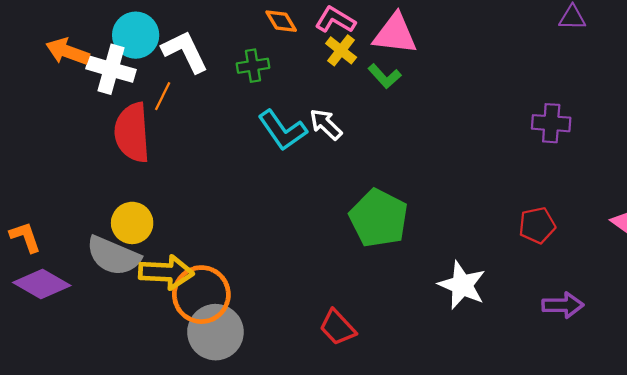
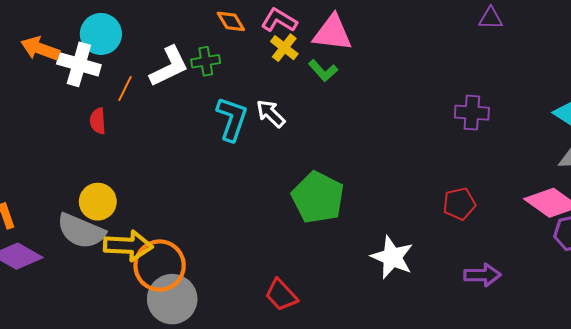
white L-shape: (185, 52) -> (169, 66), moved, turned 90
cyan L-shape: (282, 130) -> (232, 119), turned -126
red semicircle: (132, 133) -> (98, 121), size x0.5

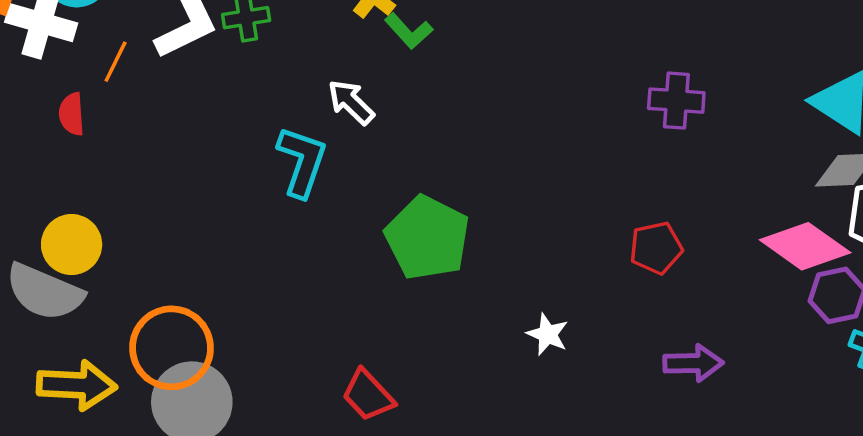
green L-shape: (323, 71) -> (409, 31), moved
cyan L-shape: (232, 119) -> (302, 162), moved
yellow arrow: (128, 246) -> (77, 385), moved
white star: (392, 257) -> (548, 334), size x0.6

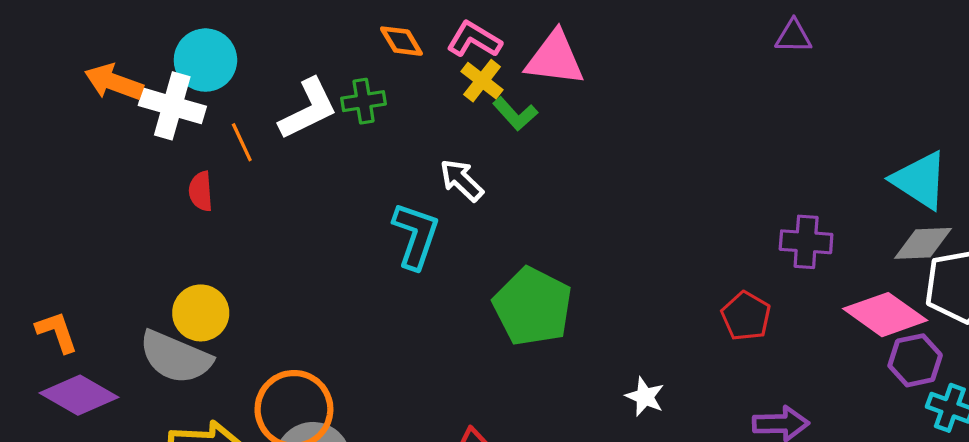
orange line: (116, 62) -> (242, 142), turned -51
purple cross: (676, 101) -> (806, 242), moved
red pentagon: (656, 248) -> (746, 316), turned -30

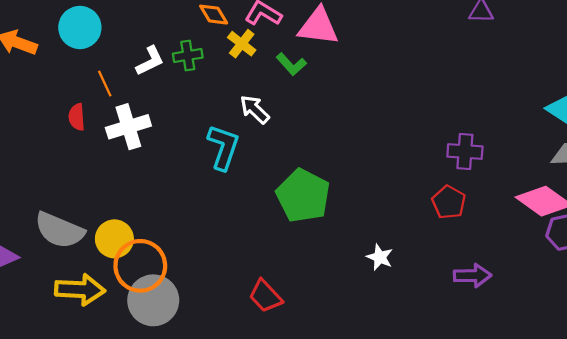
yellow cross: (482, 81) -> (242, 44), moved
white cross: (172, 106) -> (128, 127), moved, turned -33
white L-shape: (308, 109) -> (150, 61), size x0.7
purple cross: (806, 242) -> (465, 152), moved
yellow circle: (201, 313) -> (114, 239), moved

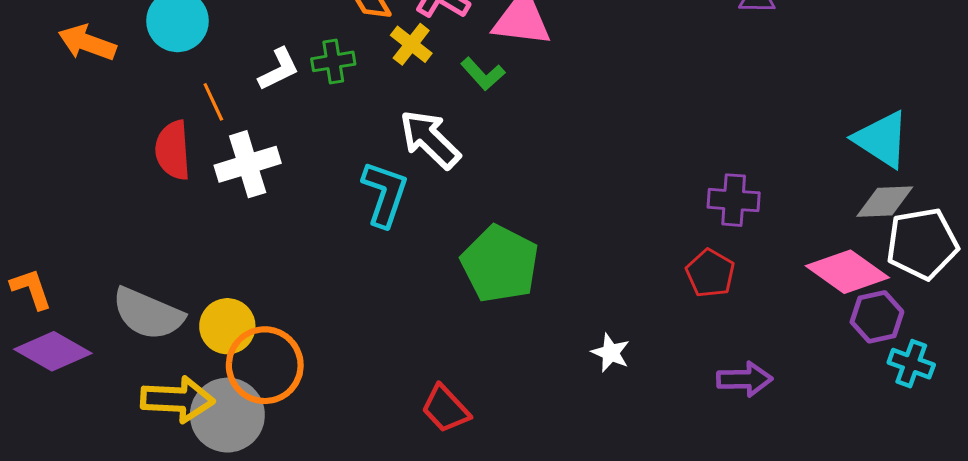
white arrow: (255, 109) -> (430, 139), size x1.4
red semicircle: (77, 117) -> (173, 150), size x1.5
gray circle: (153, 300) -> (227, 415), moved

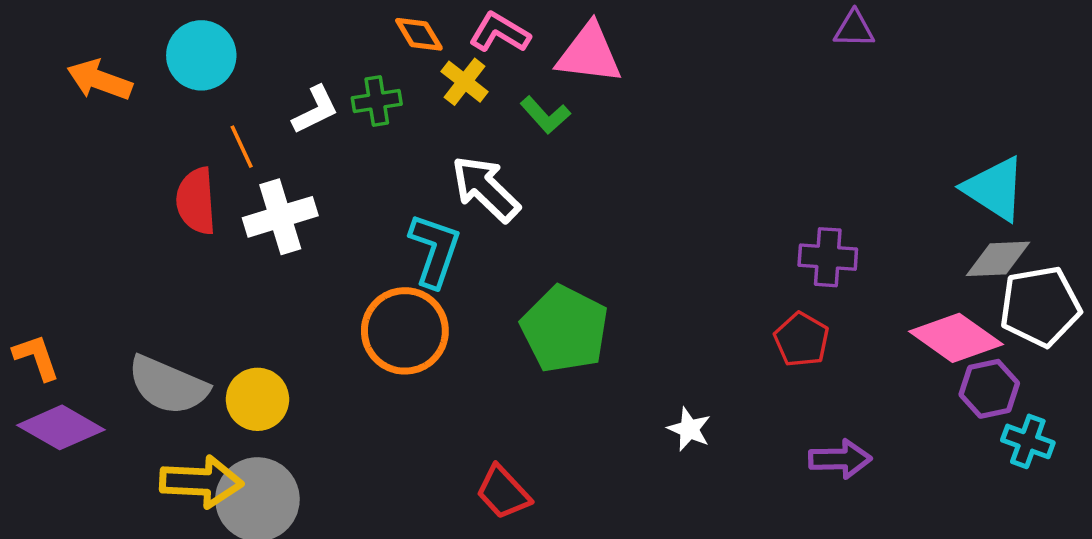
orange circle: (265, 365) -> (405, 331), moved

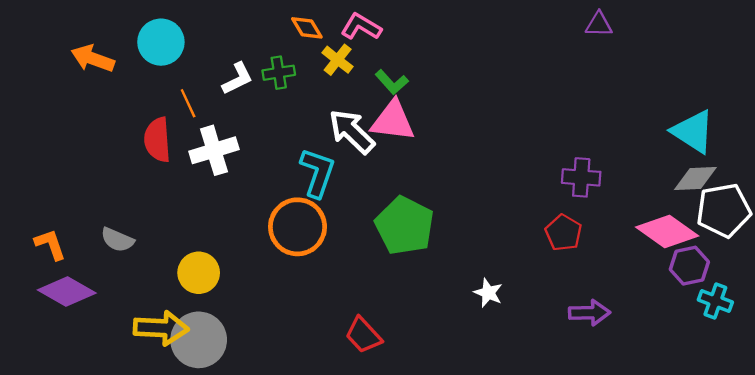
pink triangle: (589, 54) -> (393, 121), moved
gray semicircle: (168, 385) -> (117, 240), moved, size x0.6

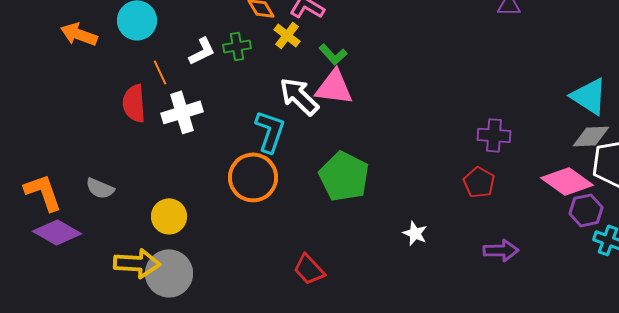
orange L-shape: (50, 244) -> (43, 192), size x1.4

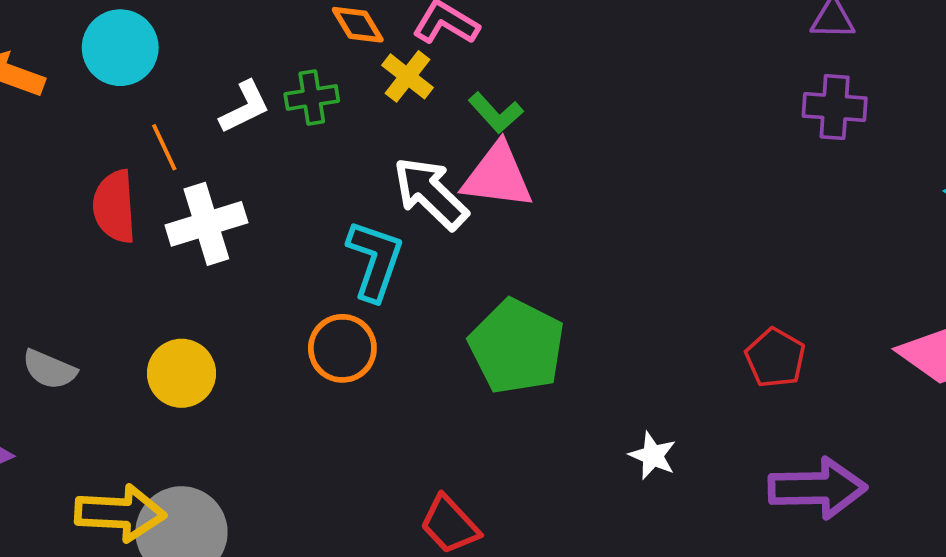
purple cross: (494, 135) -> (835, 107), moved
orange circle: (253, 177) -> (342, 348), size x0.7
yellow circle: (169, 216) -> (181, 373), moved
purple arrow: (501, 250) -> (817, 488), size x1.4

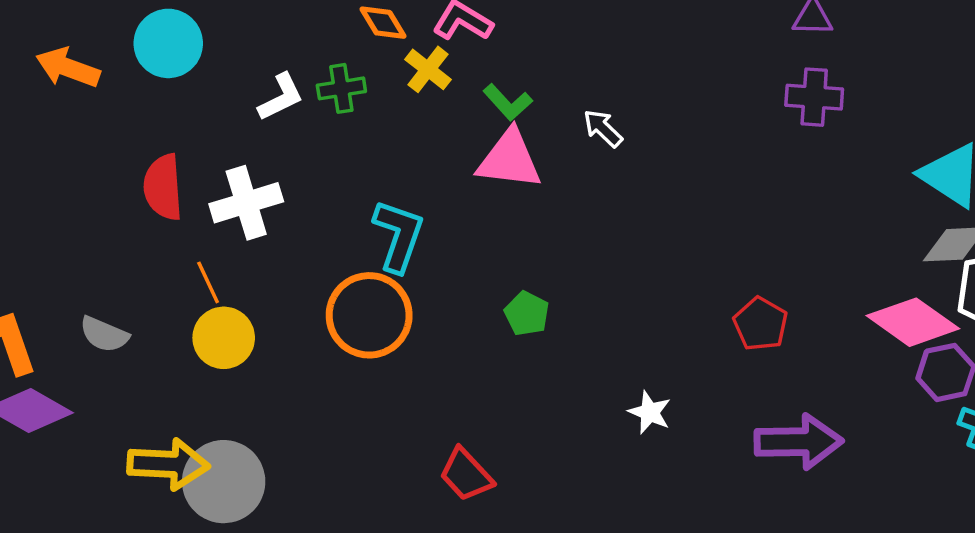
orange line: (164, 147) -> (208, 282), moved
white arrow: (430, 193) -> (603, 128), moved, size x0.6
green pentagon: (517, 346) -> (527, 314), size x0.5
orange circle: (342, 348) -> (369, 315), size x1.4

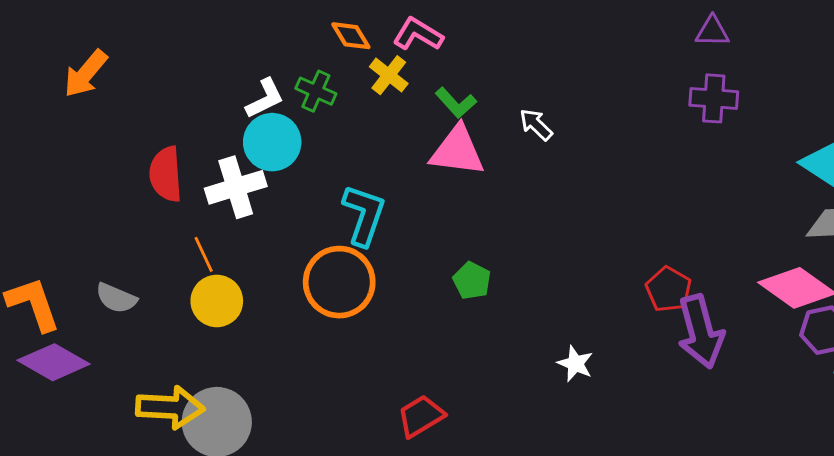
cyan circle: (168, 43) -> (272, 142), moved
orange arrow: (68, 68) -> (86, 74), turned -70
green cross: (341, 88) -> (316, 91), turned 33
purple arrow: (799, 442) -> (701, 332), moved, turned 76
red trapezoid: (466, 475) -> (421, 416), turned 102

